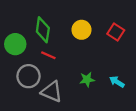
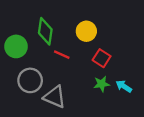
red square: (116, 32) -> (102, 58), moved
red line: (48, 55) -> (62, 55), moved
green star: (87, 79) -> (102, 84), moved

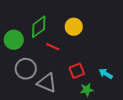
green diamond: (45, 31) -> (39, 27), turned 45
red square: (102, 58) -> (77, 71), moved, turned 35
green star: (102, 84) -> (87, 90), moved

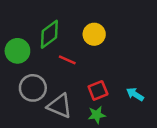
green star: (87, 90) -> (97, 115), moved

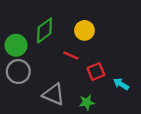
red line: (67, 60) -> (71, 56), moved
gray circle: (33, 88) -> (18, 72), moved
red square: (98, 90) -> (96, 72), moved

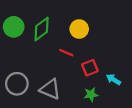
green circle: (16, 45) -> (14, 27), moved
gray circle: (18, 72) -> (17, 84), moved
green star: (87, 102) -> (91, 95), moved

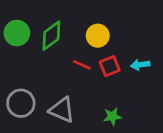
red square: (90, 68) -> (110, 66), moved
cyan arrow: (114, 79) -> (140, 65), moved, turned -40

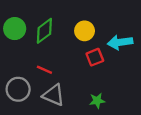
red line: (82, 65) -> (44, 70), moved
cyan arrow: (140, 65) -> (120, 42), moved, size x1.5

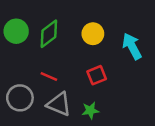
cyan arrow: (120, 42) -> (132, 46), turned 70
red square: (95, 57) -> (97, 75), moved
green star: (97, 101) -> (90, 110), moved

